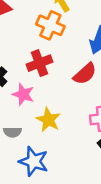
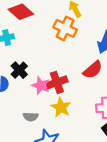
red cross: (39, 63) -> (57, 82), moved

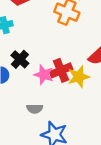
yellow star: (61, 107) -> (79, 77), moved, turned 30

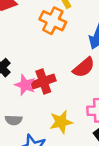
yellow star: (79, 77) -> (61, 122), moved

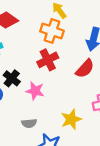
red cross: (43, 81) -> (48, 60), moved

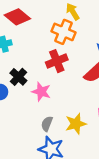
gray semicircle: (29, 123) -> (47, 124), moved, turned 112

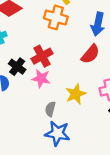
red cross: (57, 61) -> (42, 56), moved
yellow star: (76, 124) -> (76, 94), moved

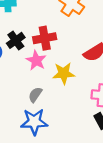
yellow star: (76, 94) -> (64, 73), moved
blue star: (57, 133) -> (34, 122), turned -30

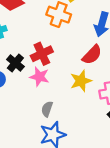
yellow star: (64, 73) -> (81, 81), moved

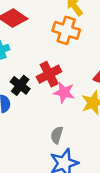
pink star: (39, 77) -> (64, 92), moved

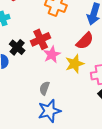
pink star: (64, 92) -> (52, 55), turned 30

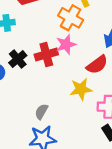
pink star: (52, 55) -> (66, 44), moved

